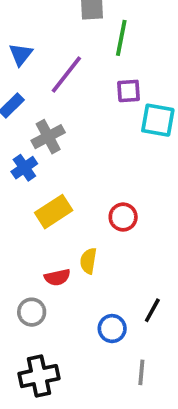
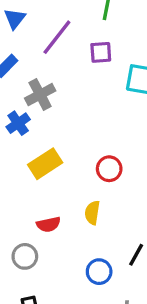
purple square: (129, 91) -> (101, 52), moved
yellow semicircle: (88, 261) -> (92, 213), moved

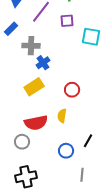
gray cross: (40, 95) -> (31, 46), turned 30
blue cross: (18, 123) -> (43, 63), moved
red semicircle: (48, 224) -> (36, 123), size x1.6

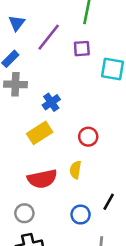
gray cross: (31, 46) -> (15, 84), moved
gray circle: (22, 142) -> (24, 213), moved

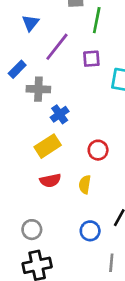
blue triangle: (17, 23) -> (30, 23), moved
gray cross: (15, 84) -> (38, 89), moved
red semicircle: (42, 179) -> (50, 181), moved, size x0.7

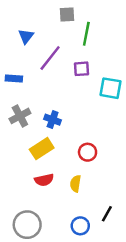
blue rectangle: (17, 69) -> (14, 79), turned 49
gray cross: (38, 89) -> (20, 116), moved, turned -30
blue cross: (60, 114) -> (53, 120), turned -35
gray circle: (32, 230) -> (27, 225), size x1.5

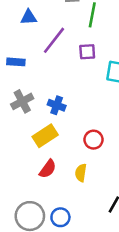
blue triangle: (26, 36) -> (29, 17), turned 49
red semicircle: (44, 180) -> (48, 169), turned -42
blue circle: (80, 226) -> (60, 217), moved

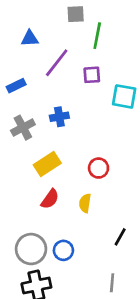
blue rectangle: (16, 62) -> (16, 86), turned -30
blue cross: (57, 105) -> (59, 117), moved, turned -30

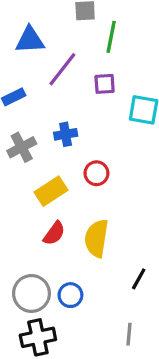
blue triangle: (30, 38) -> (30, 40), size x1.4
red circle: (99, 168) -> (96, 173), moved
yellow semicircle: (85, 203) -> (96, 238), size x1.6

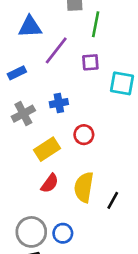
black line: (139, 279) -> (113, 200), moved

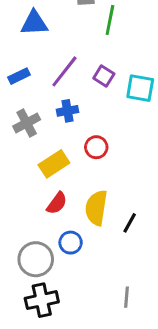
purple line: (56, 50) -> (64, 71), moved
purple square: (90, 62) -> (104, 76), moved, turned 36
blue circle: (63, 233) -> (71, 243), moved

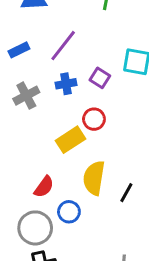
purple square: (104, 76) -> (100, 78), moved
yellow rectangle: (54, 164) -> (70, 140), moved
red semicircle: (57, 203) -> (44, 187), moved

